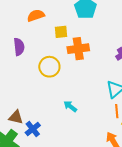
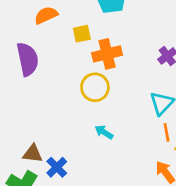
purple semicircle: (19, 47) -> (28, 59), size x1.4
yellow circle: (49, 67) -> (95, 87), moved

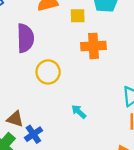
yellow square: (82, 34) -> (78, 16), moved
yellow circle: (95, 87) -> (48, 72), moved

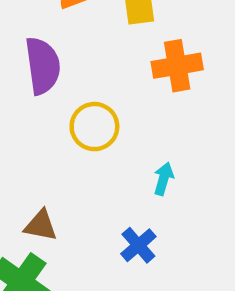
cyan arrow: (79, 112) -> (164, 179), moved, turned 70
blue cross: (33, 134) -> (138, 245), moved

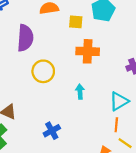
cyan arrow: (164, 179) -> (80, 92), moved, turned -32

